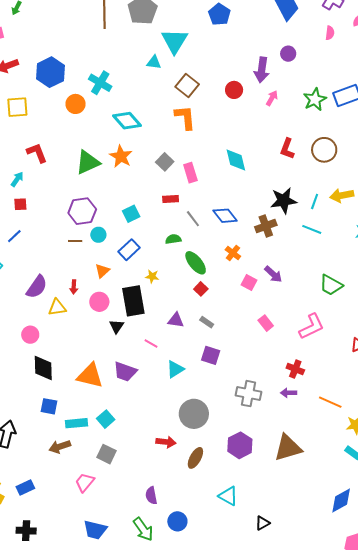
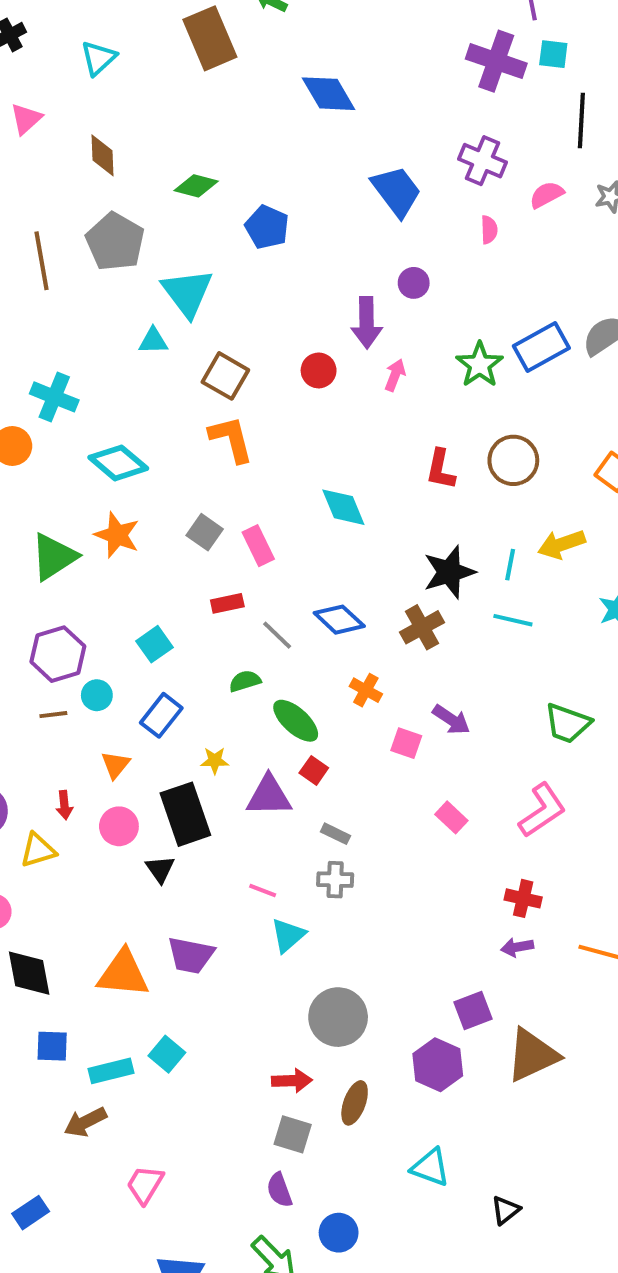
purple triangle: (176, 320) -> (269, 796), moved, size x1.4
pink line: (151, 343) -> (263, 891), moved
purple square: (211, 355) -> (473, 1010), moved, turned -30
gray cross: (249, 394) -> (335, 880), moved, size x0.7
gray square: (107, 454) -> (293, 1134), moved

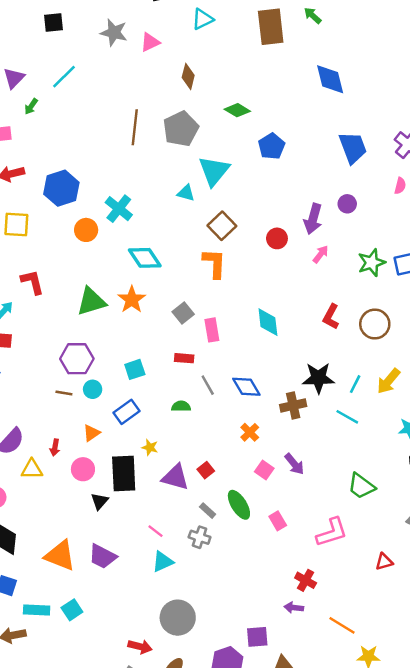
yellow arrow: (562, 544) -> (388, 381), turned -48
green ellipse: (296, 721) -> (239, 505), moved

